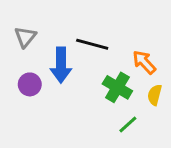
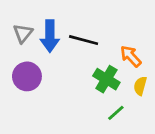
blue arrow: (61, 65) -> (50, 36), moved
purple circle: (30, 84) -> (27, 76), size x1.4

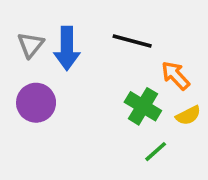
black line: (84, 40) -> (132, 41), moved
yellow semicircle: (140, 86) -> (188, 115), turned -132

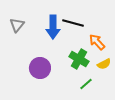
blue arrow: (67, 48) -> (53, 27), moved
purple circle: (36, 103) -> (40, 68), moved

